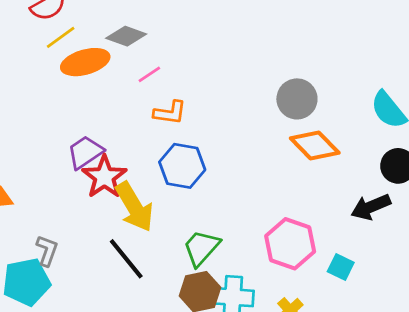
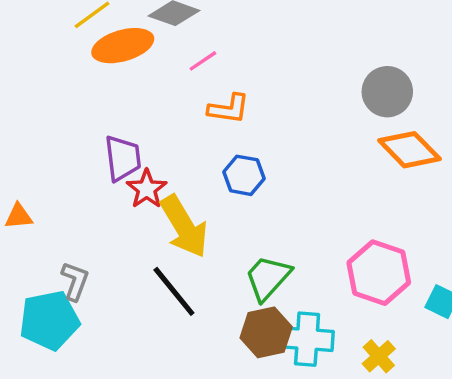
purple trapezoid: (85, 152) -> (123, 158), turned 117
blue hexagon: (182, 166) -> (244, 175), size x0.7
red star: (104, 177) -> (147, 189), size x0.7

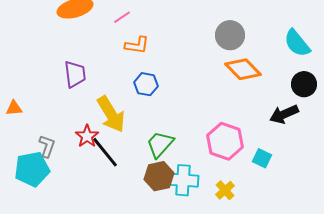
red star: (147, 189) -> (87, 136), moved

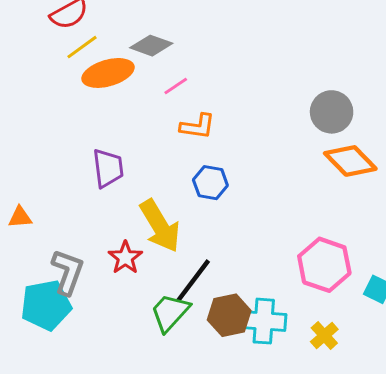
green trapezoid: (160, 144) -> (170, 312), moved
gray L-shape: (47, 146) -> (68, 272), size x1.4
black line: (105, 152) -> (193, 281), moved, turned 76

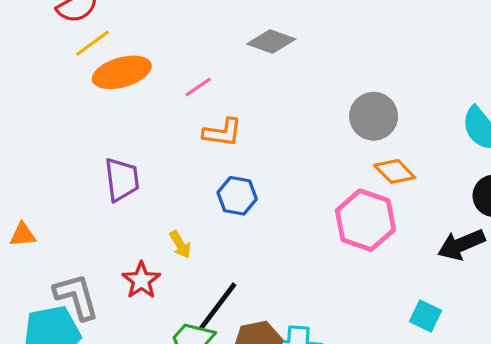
gray diamond: (151, 46) -> (271, 41), moved
orange diamond: (350, 161) -> (395, 171), size x0.7
yellow arrow: (160, 226) -> (180, 245), size x0.5
pink hexagon: (324, 265) -> (365, 220), moved
gray L-shape: (68, 272) -> (76, 297), turned -36

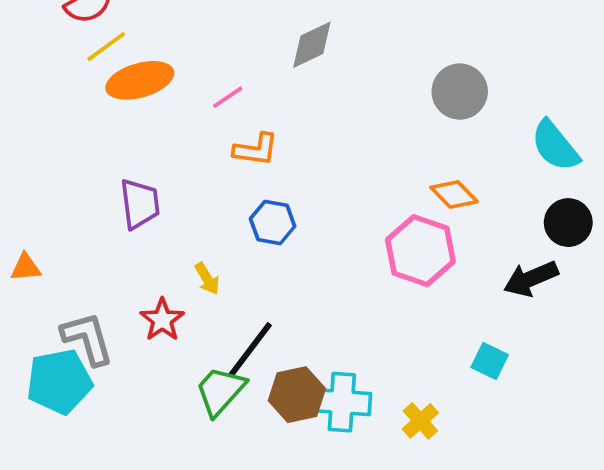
gray diamond: (271, 41) -> (312, 45), turned -45
gray circle: (374, 116) -> (460, 92), moved

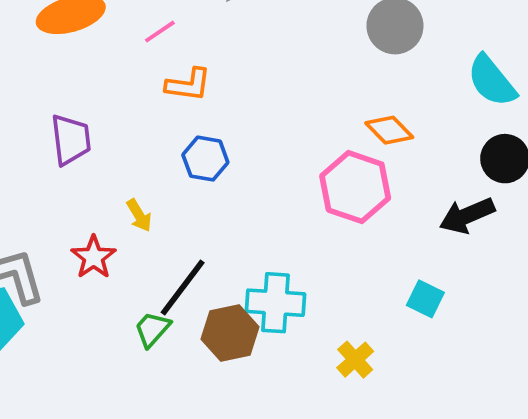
green trapezoid: (220, 391) -> (152, 329), size x0.7
cyan cross: (342, 402) -> (276, 303), moved

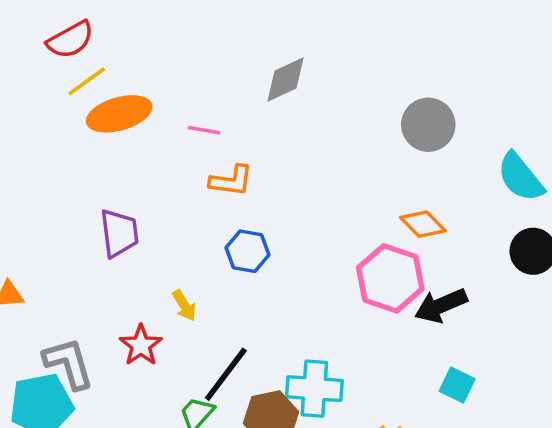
pink line: (160, 32) -> (204, 130), turned 44
black arrow: (467, 215) -> (441, 305), moved

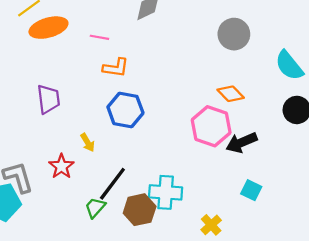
blue hexagon: (248, 251) -> (125, 110), size x1.4

